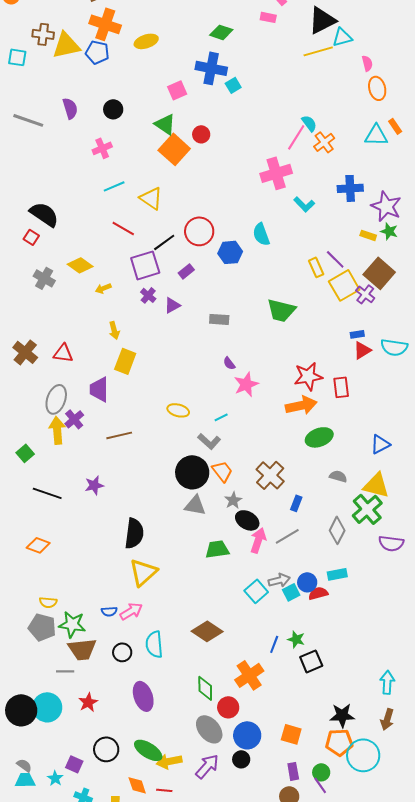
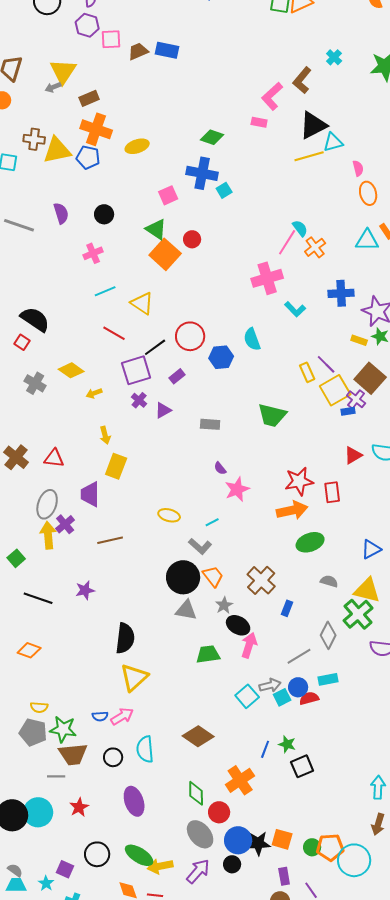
blue rectangle: (357, 334) -> (348, 411), moved
gray line: (287, 536) -> (299, 656), moved
black star: (342, 715) -> (258, 843), moved
green circle: (321, 772) -> (312, 847), moved

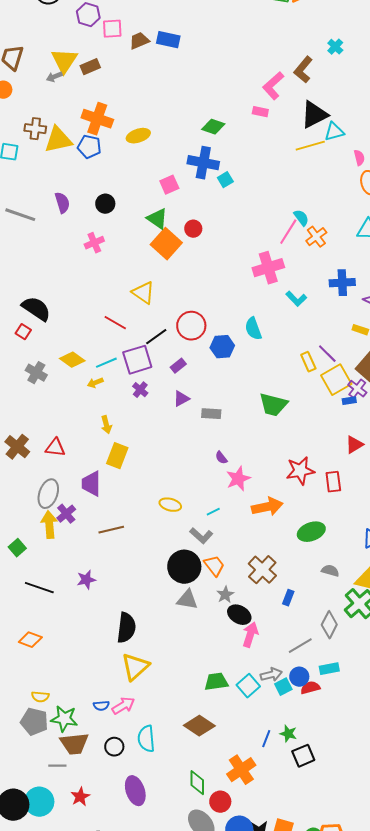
brown rectangle: (89, 98) -> (90, 67), moved
cyan line: (105, 291) -> (106, 363), moved
purple triangle: (163, 410) -> (181, 399), moved
orange arrow: (292, 510) -> (267, 507), moved
green trapezoid: (208, 654) -> (216, 682), moved

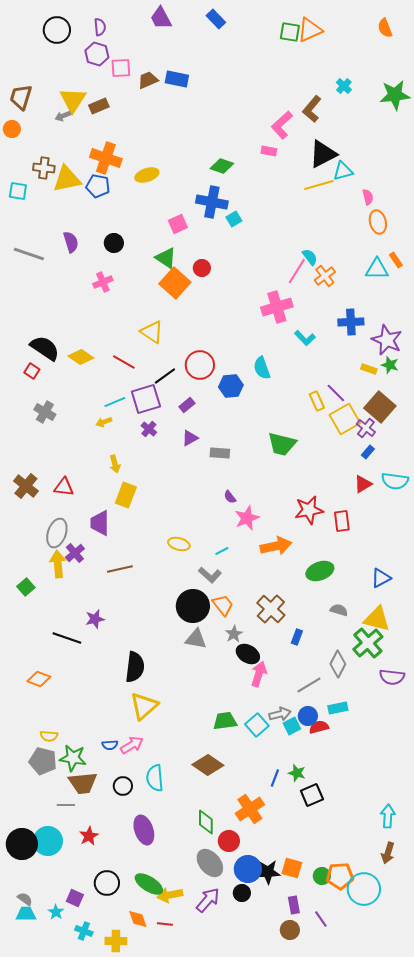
yellow diamond: (72, 360) -> (81, 357), moved
blue rectangle: (349, 401) -> (368, 452), moved, turned -40
black line: (39, 588) -> (67, 638), moved

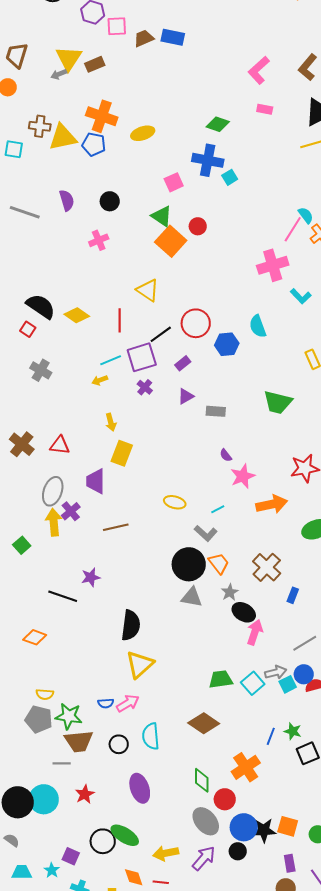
pink L-shape: (282, 125) -> (259, 70), moved
red line: (124, 362) -> (120, 320), turned 60
green ellipse: (149, 884) -> (125, 835), moved
gray semicircle: (25, 899) -> (12, 840), moved

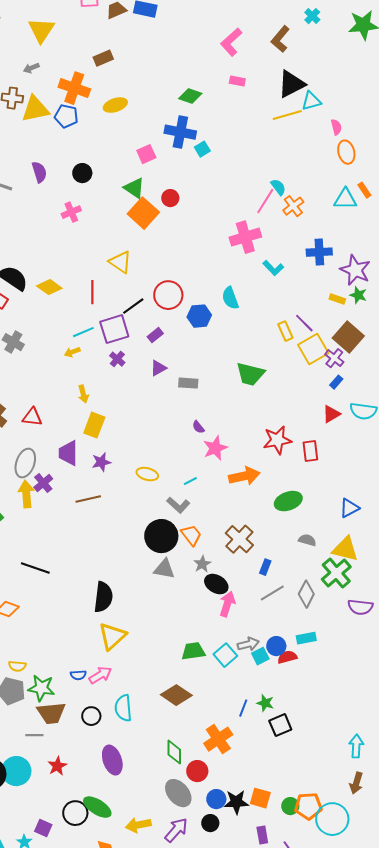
brown rectangle: (95, 64) -> (103, 58), moved
gray arrow: (59, 74) -> (31, 68), moved
purple star: (91, 577) -> (101, 462), moved
gray line: (305, 643) -> (272, 593), moved
blue circle: (244, 827) -> (216, 799), size x0.7

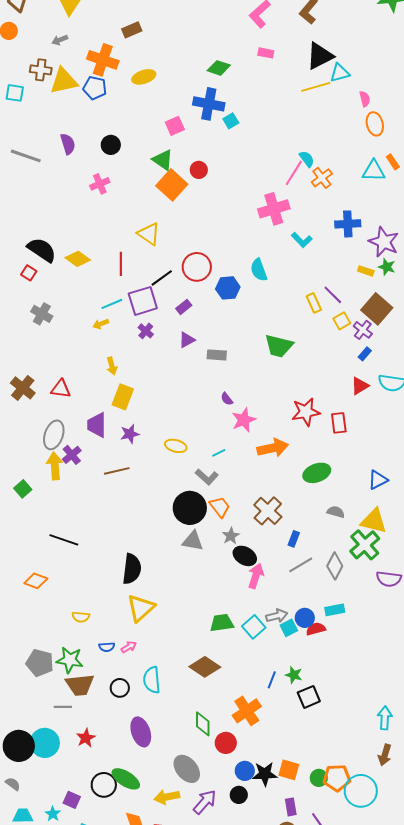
yellow square: (313, 349) -> (342, 321), size x0.6
yellow semicircle: (17, 666) -> (81, 617), moved
pink arrow: (100, 675) -> (129, 647), size x0.7
gray ellipse: (178, 793) -> (187, 769), moved

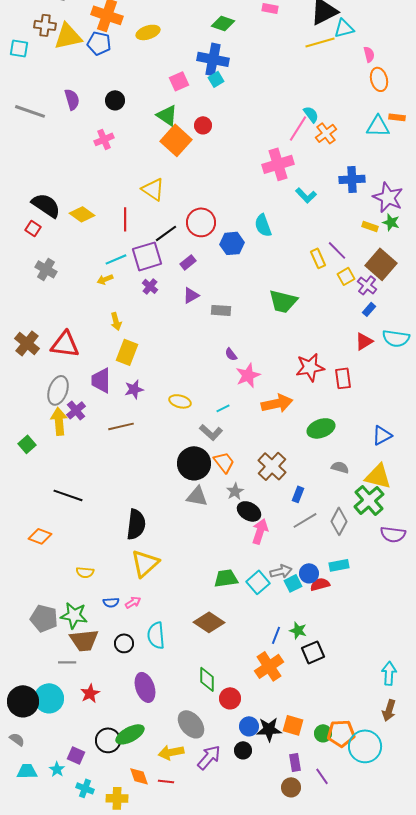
cyan square: (231, 121) -> (216, 79), moved
orange rectangle: (393, 162) -> (397, 117), turned -49
red triangle: (61, 389) -> (65, 344), size x1.4
orange cross: (247, 711) -> (269, 666), moved
green ellipse: (126, 779) -> (130, 734), turned -60

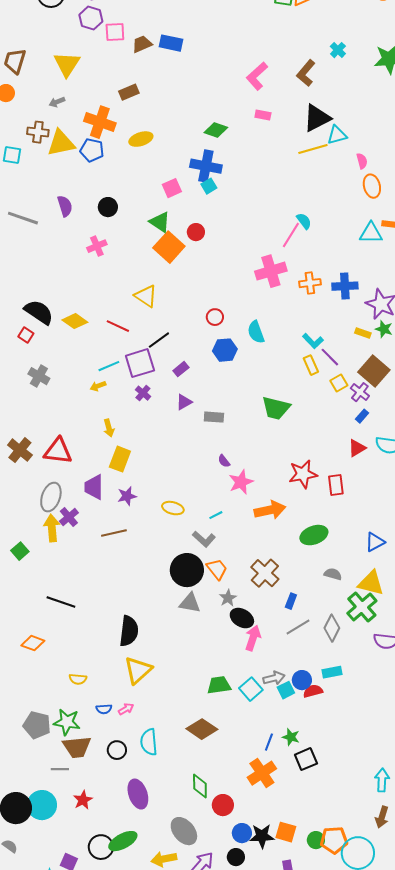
orange cross: (326, 133) -> (310, 283), moved, turned 30
cyan L-shape: (306, 195) -> (313, 341), moved
red line: (125, 219) -> (118, 326), turned -65
red circle: (201, 222) -> (215, 317), moved, size x0.6

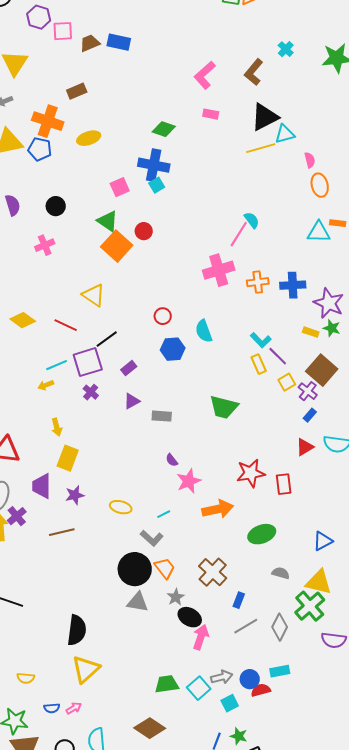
cyan square: (286, 690) -> (230, 703), moved

